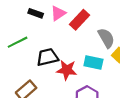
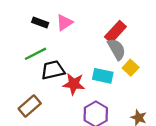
red rectangle: (80, 20) -> (115, 32), moved
green line: (18, 42) -> (35, 54), moved

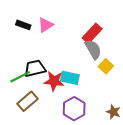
green line: (35, 54) -> (20, 77), moved
cyan rectangle: (103, 76) -> (70, 78), moved
brown rectangle: (30, 106) -> (28, 101), moved

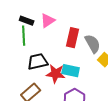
red rectangle: (92, 33) -> (73, 38), moved, turned -30
green line: (20, 77) -> (24, 36), moved, turned -66

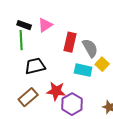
cyan rectangle: (71, 71) -> (83, 70), moved
red star: (56, 74) -> (56, 91), moved

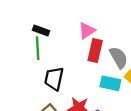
pink triangle: (45, 25) -> (87, 31), moved
black trapezoid: (35, 66) -> (54, 79), turned -65

